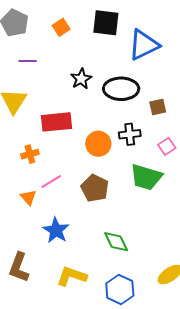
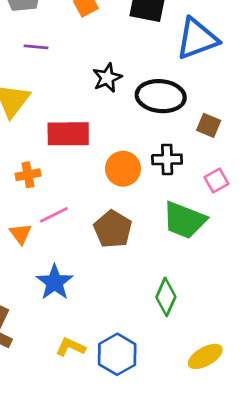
brown square: (158, 107) -> (209, 125), turned 30
green diamond: (116, 242) -> (166, 297), moved, turned 44
yellow L-shape: (72, 276) -> (70, 347), size x0.7
blue hexagon: (120, 289) -> (117, 354), moved

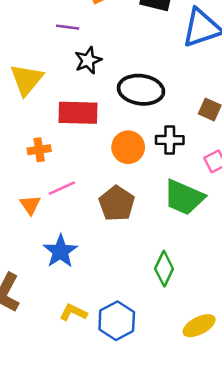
purple line: (36, 47) -> (68, 27), moved
black star: (107, 78) -> (88, 60), moved
black ellipse: (161, 96) -> (141, 90), moved

